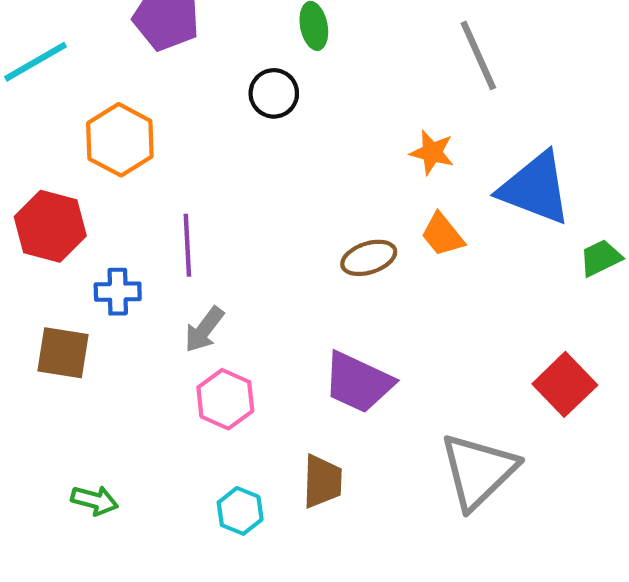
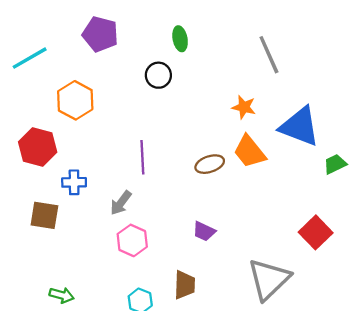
orange trapezoid: (443, 235) -> (250, 152), size x1.4
purple line: (187, 245) -> (142, 157), moved
purple trapezoid: (358, 382) -> (204, 231), size x0.6

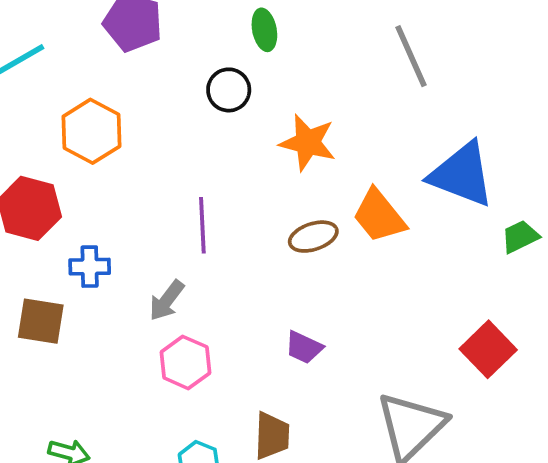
orange star: (244, 107) -> (308, 143), moved, size x1.4

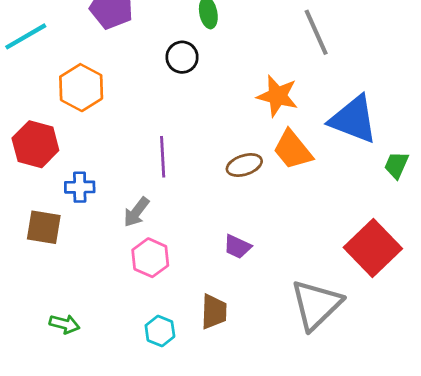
orange star: (308, 143) -> (277, 96), moved
green trapezoid: (520, 237) -> (396, 165), turned -40
red square: (488, 349) -> (373, 248), size x1.4

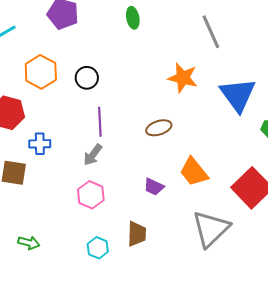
black circle: (182, 57) -> (87, 78), moved
blue triangle: (354, 119) -> (238, 95), turned 33
orange trapezoid: (293, 150) -> (194, 172), moved
gray arrow: (136, 212) -> (93, 155), moved

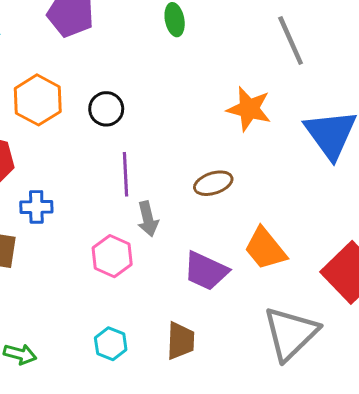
gray arrow: (93, 155) -> (148, 219), moved, turned -50
purple trapezoid: (154, 187) -> (206, 271), size x1.5
pink hexagon: (91, 195) -> (112, 256), moved
cyan hexagon: (98, 248) -> (111, 344), moved

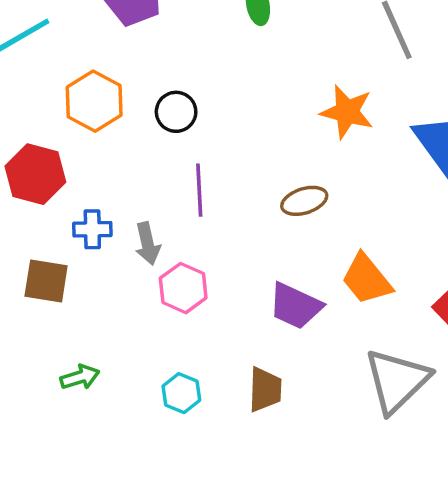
gray arrow: (148, 219) -> (148, 244), moved
green arrow: (20, 354) -> (80, 377), moved, turned -32

